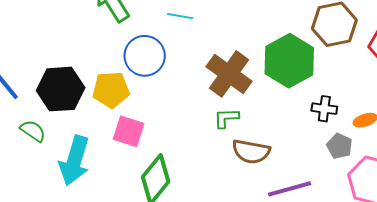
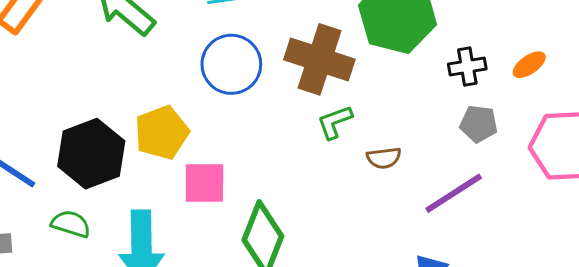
blue circle: (145, 56) -> (231, 64), moved
gray pentagon: (340, 146) -> (479, 124), moved
brown semicircle: (251, 152) -> (384, 158), size x0.6

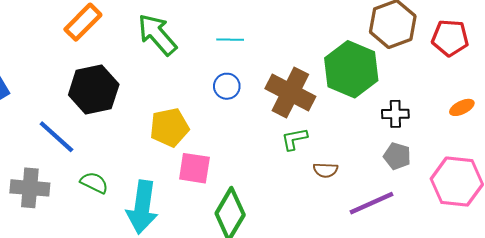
blue circle: (231, 64) -> (227, 86), size x0.6
orange ellipse: (529, 65) -> (462, 107), moved
black hexagon: (91, 154) -> (94, 90), moved

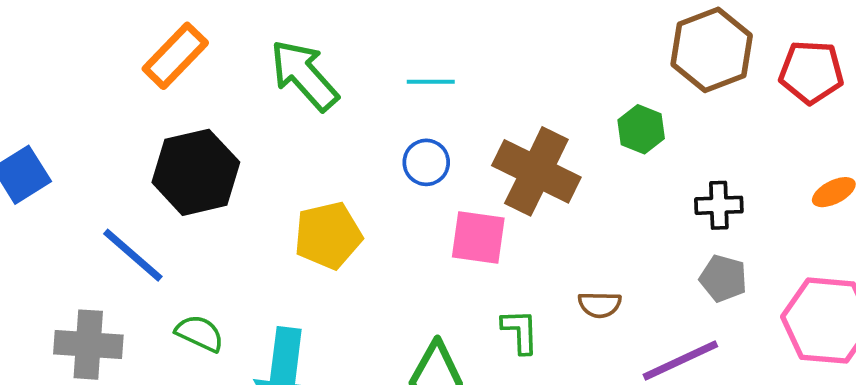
green hexagon: (351, 69) -> (641, 129), size x0.5
green L-shape: (294, 139) -> (520, 331), moved, turned 100
pink square: (194, 168) -> (478, 237), moved

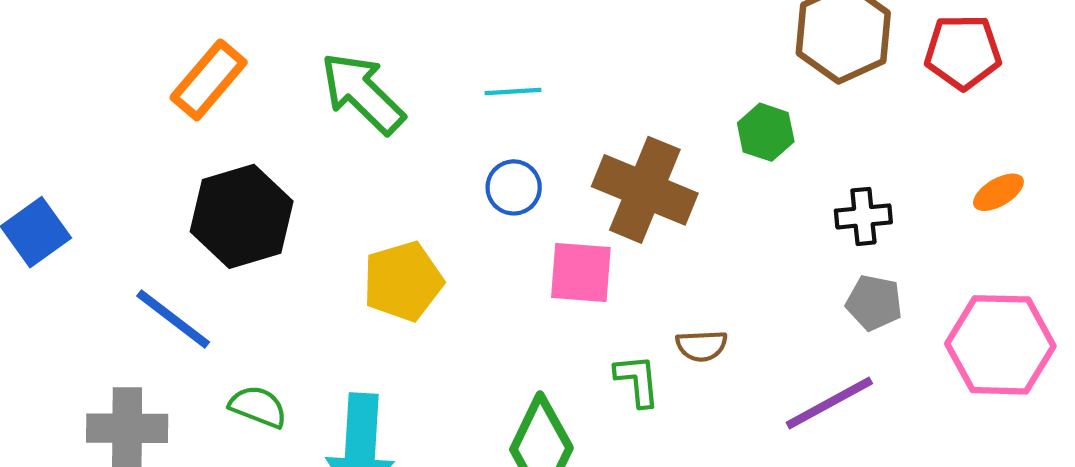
brown semicircle: (600, 305) -> (702, 346), moved

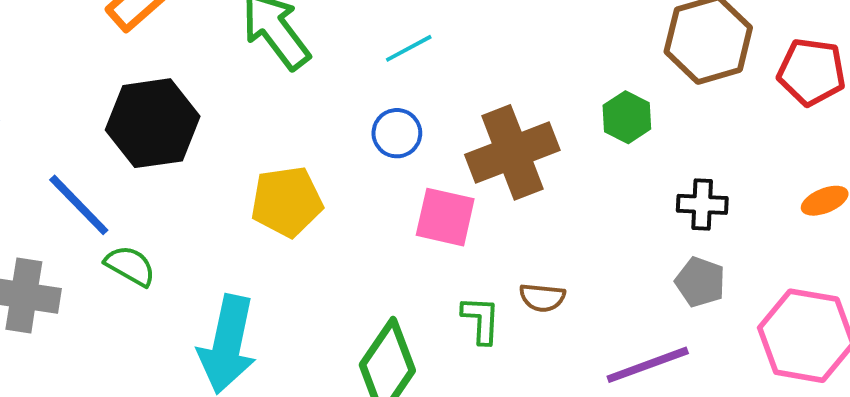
cyan line: (513, 92) -> (409, 48), turned -33
brown cross: (645, 190) -> (512, 152), turned 38
green semicircle: (258, 407) -> (130, 266), moved

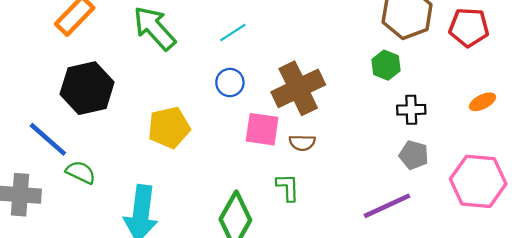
green hexagon: (627, 117) -> (386, 65), moved
brown semicircle: (542, 298) -> (302, 143), moved

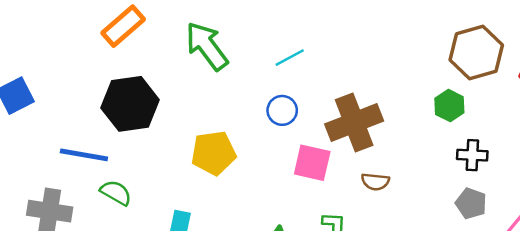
blue line: (48, 139) -> (84, 155), turned -36
brown semicircle: (302, 143) -> (375, 182), moved

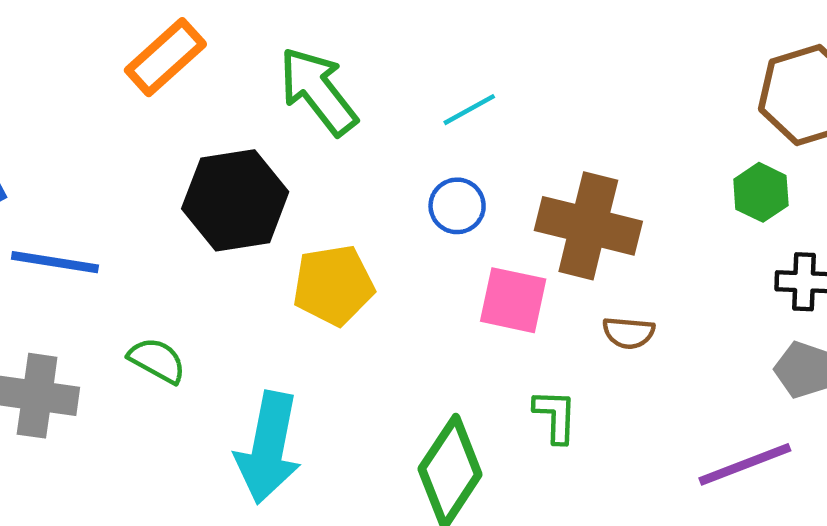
black hexagon: (130, 104) -> (235, 200), moved
brown cross: (354, 123) -> (588, 226), turned 36
blue line: (84, 155) -> (55, 262), moved

